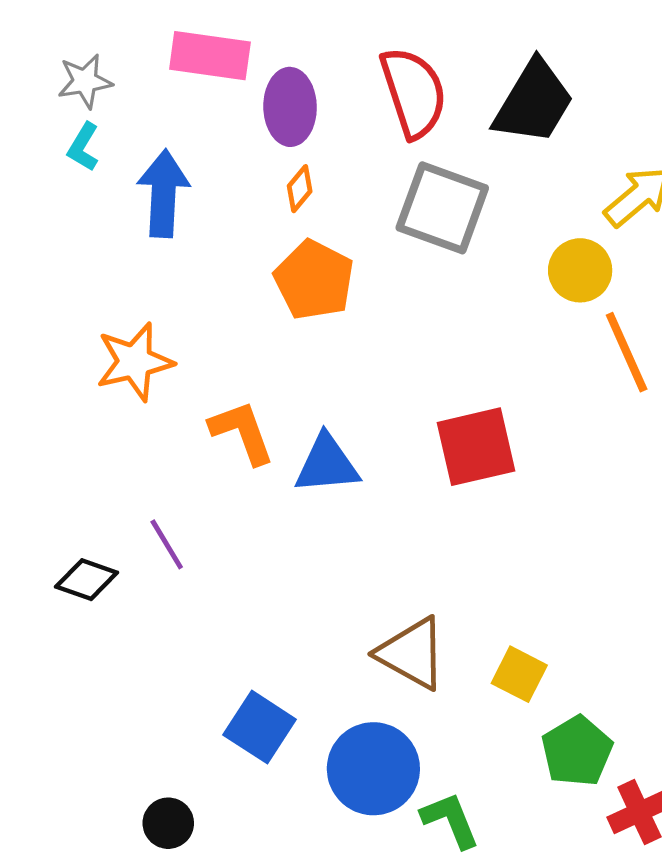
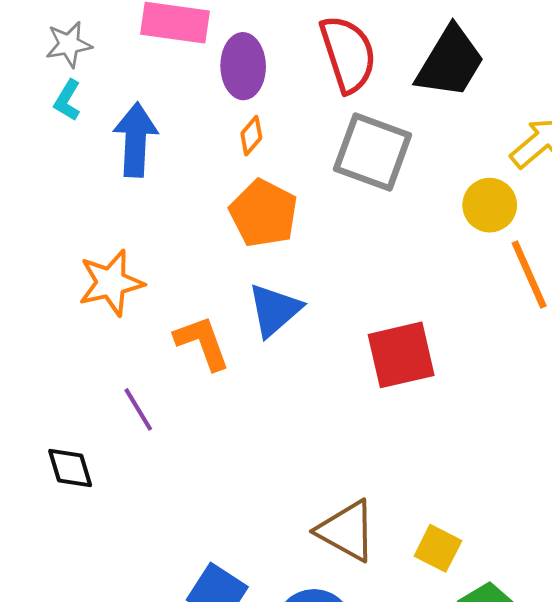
blue triangle: (327, 464) -> (274, 310), moved, turned -36
purple line: (167, 544) -> (138, 409), moved
black diamond: (87, 580) -> (70, 468), turned 54

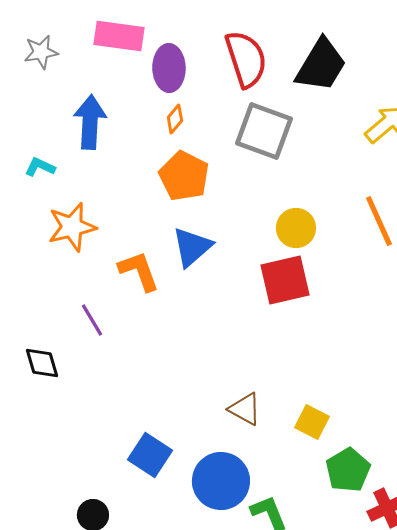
cyan L-shape: (67, 100) -> (40, 167), moved, turned 84
yellow circle: (490, 205) -> (296, 228), moved
brown triangle: (347, 531) -> (245, 409), size x0.7

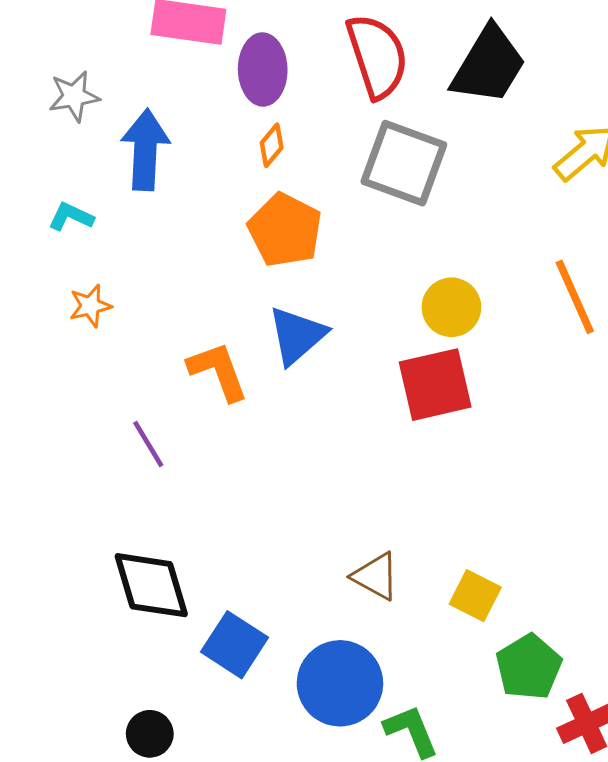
gray star: (41, 52) -> (74, 96), moved
orange star: (72, 227) -> (90, 306), moved, size x0.6
black diamond: (42, 363) -> (151, 585), moved, size x1.5

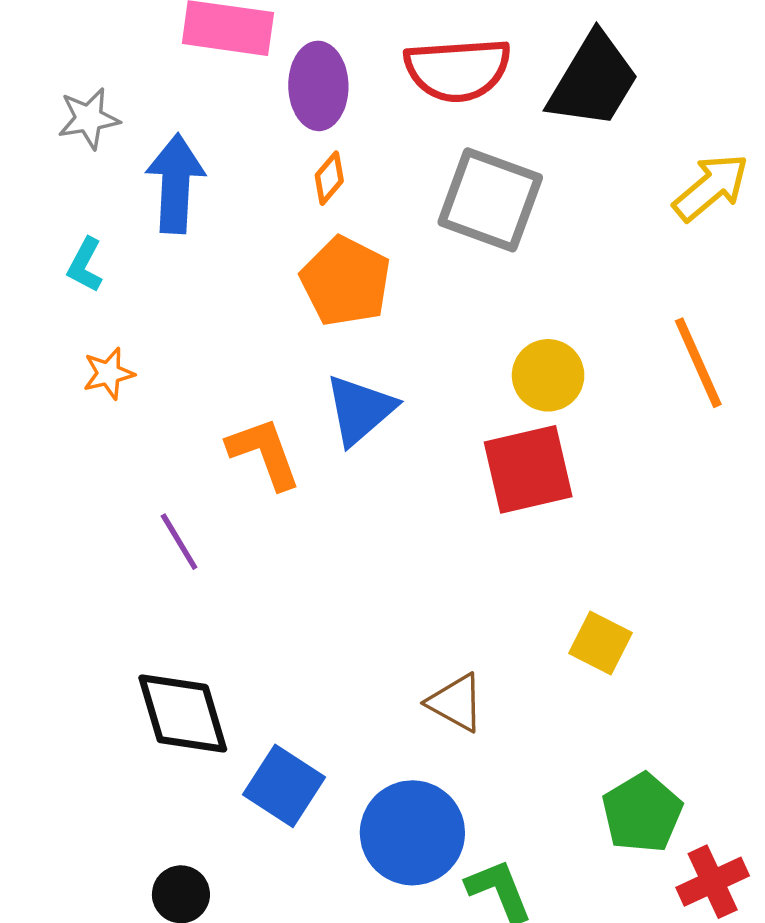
red semicircle: (377, 56) -> (458, 70), turned 104
cyan L-shape: (71, 217) -> (85, 265), turned -87
yellow square: (475, 596) -> (600, 643), moved

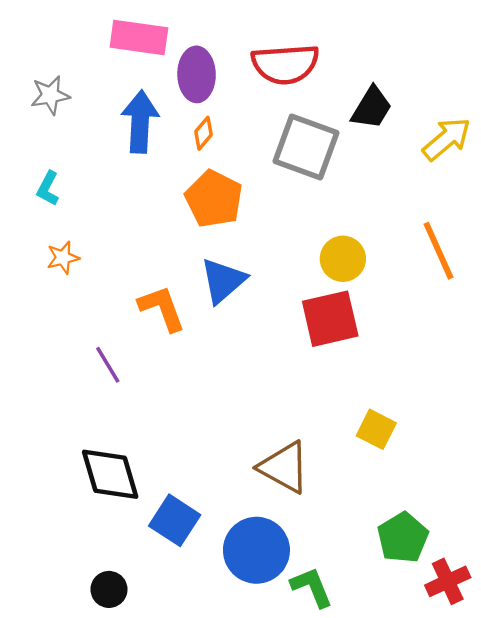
black trapezoid: (593, 81) -> (372, 108), moved, size x0.7
blue arrow: (175, 184) -> (140, 122), moved
brown triangle: (456, 703) -> (284, 467), size x1.4

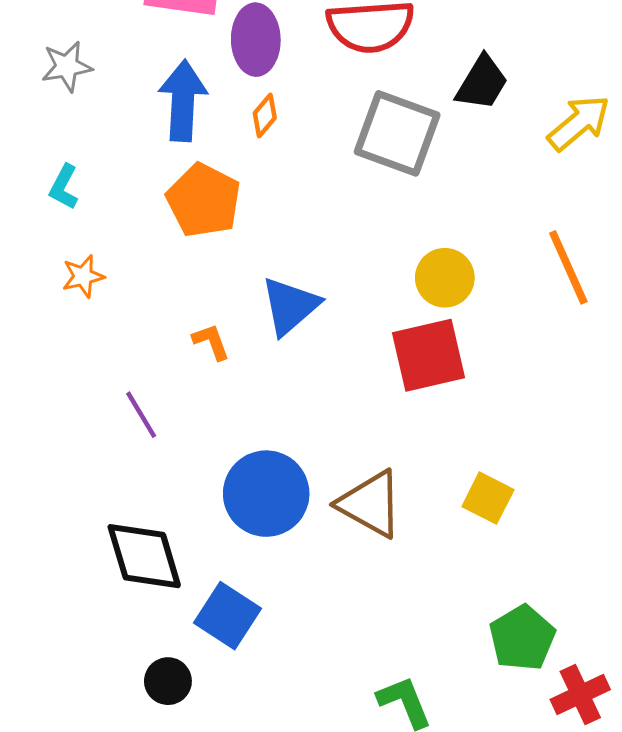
orange pentagon: (214, 199) -> (204, 200), moved
orange L-shape: (162, 308) -> (211, 342), size x0.6
brown triangle: (284, 467) -> (370, 504), moved
blue circle: (256, 550) -> (266, 494), moved
black circle: (109, 589) -> (168, 681), moved

